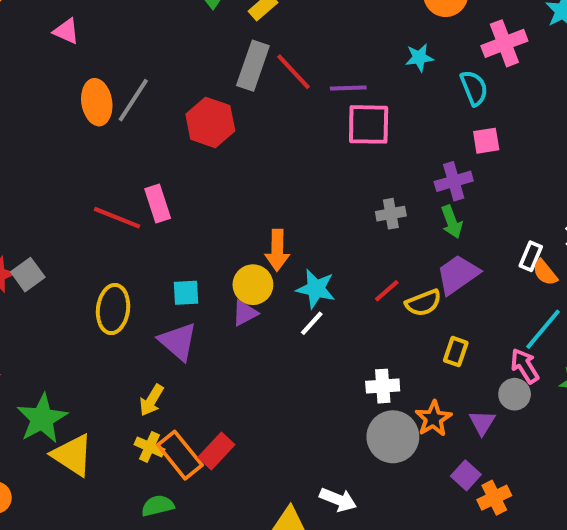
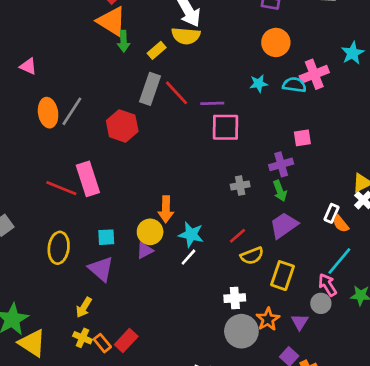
cyan semicircle: (474, 88) -> (294, 85), moved, turned -60
pink rectangle: (158, 204) -> (88, 179), size x1.4
yellow semicircle: (423, 303) -> (252, 256), moved
yellow rectangle: (456, 352) -> (282, 276), size x1.5
orange rectangle: (180, 455) -> (102, 343), size x0.6

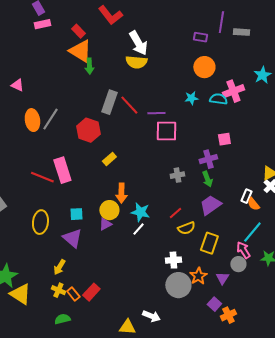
yellow rectangle: (157, 50) -> (109, 159), moved

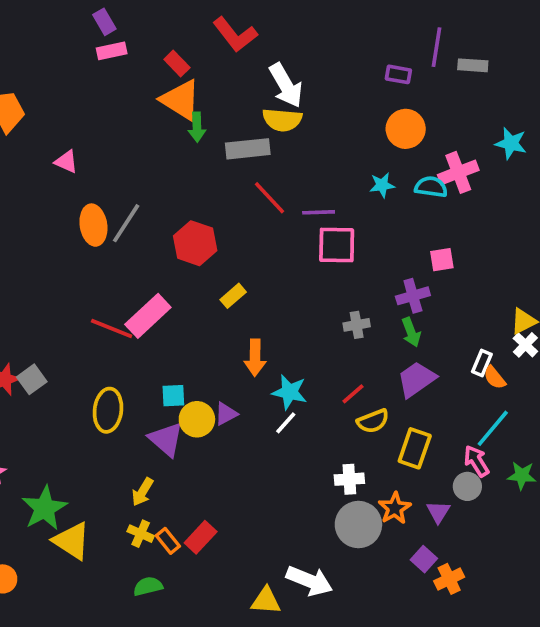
cyan star: (262, 75) -> (511, 143), turned -30
gray rectangle: (109, 102) -> (248, 149), moved, turned 65
pink rectangle: (62, 170) -> (148, 316), turned 65
yellow circle: (109, 210) -> (197, 419), moved
white arrow: (151, 316) -> (309, 581), size x1.4

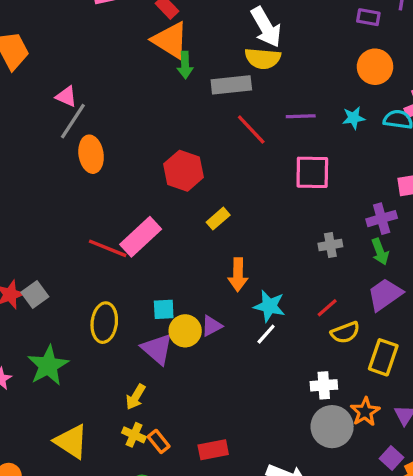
purple line: (319, 212) -> (301, 116), moved
gray line: (126, 223) -> (73, 121), moved
green star: (44, 508) -> (48, 366), moved
red rectangle: (201, 537) -> (213, 450), moved, turned 36

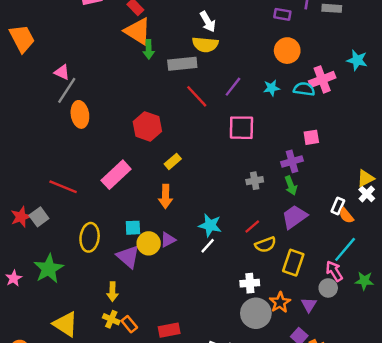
white arrow: (266, 27) -> (208, 22), size x0.7
purple line: (301, 116) -> (233, 87), turned -50
red line: (108, 248) -> (63, 187), moved
orange arrow: (238, 275) -> (165, 196), moved
yellow arrow: (136, 397) -> (112, 292), turned -30

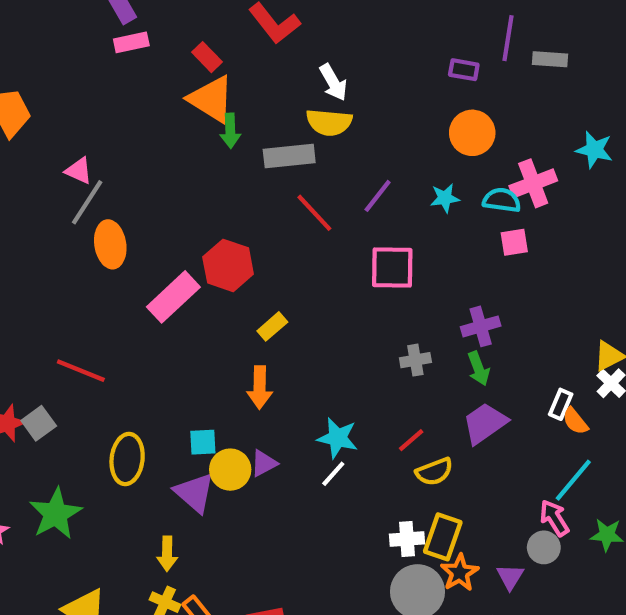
pink square: (311, 137) -> (514, 242), moved
pink rectangle: (116, 175) -> (173, 297), moved
yellow rectangle: (293, 263) -> (443, 537), moved

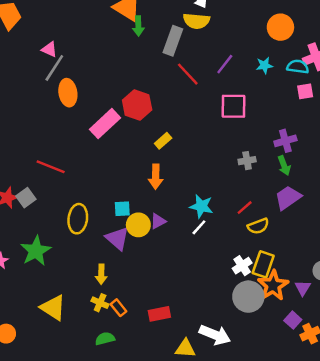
gray rectangle: (289, 156) -> (173, 41), turned -64
white cross: (407, 539) -> (242, 266), turned -30
orange star: (460, 573) -> (273, 285), size x1.4

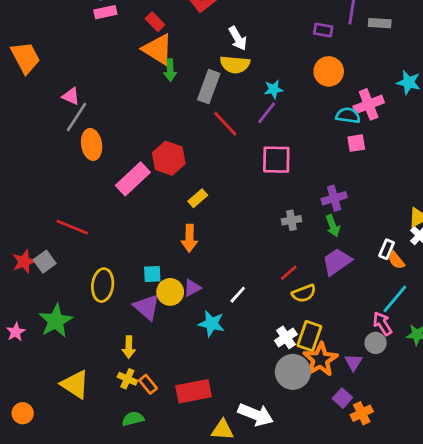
cyan star: (264, 65) -> (274, 89), moved
cyan star: (201, 206) -> (212, 324), moved
red rectangle: (159, 314) -> (194, 391), size x1.4

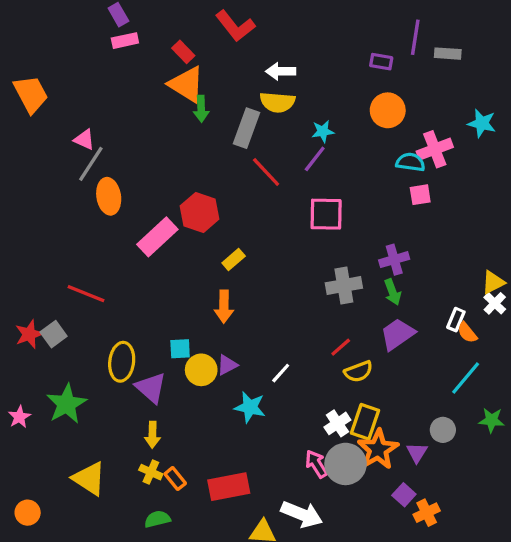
white arrow: (238, 38) -> (281, 71), turned 120
gray cross: (291, 220) -> (344, 286), size x1.5
purple triangle: (147, 307) -> (151, 388), moved
pink arrow: (382, 324) -> (316, 464), moved

